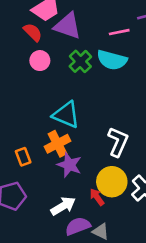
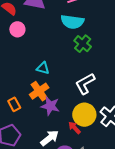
green cross: (80, 61) -> (83, 44), moved
cyan triangle: (66, 115) -> (43, 68), size x0.6
white L-shape: (118, 142) -> (85, 84), turned -135

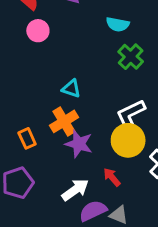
cyan semicircle: (72, 22) -> (118, 24), size x0.7
yellow circle: (84, 115) -> (128, 140), moved

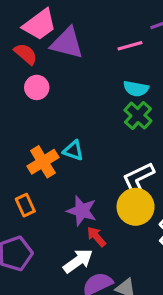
cyan semicircle: (118, 24) -> (136, 89), moved
orange cross: (64, 121) -> (43, 162), moved
red arrow: (112, 177) -> (96, 237), moved

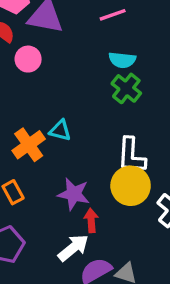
pink circle: (37, 87) -> (28, 59), moved
white L-shape: (138, 179) -> (131, 156), turned -57
red arrow: (96, 237) -> (91, 220), turned 40

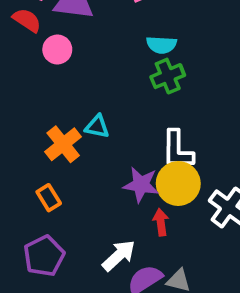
green cross: (126, 88) -> (168, 76), turned 32
purple star: (74, 194) -> (141, 185), moved
red arrow: (91, 220) -> (161, 222), moved

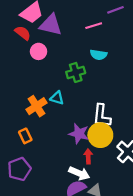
green cross: (168, 76) -> (76, 72), moved
white arrow: (119, 256) -> (79, 173), moved, turned 60

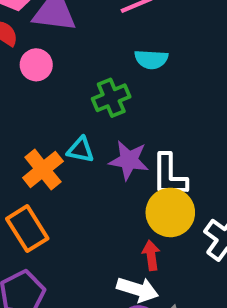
purple star: (79, 134) -> (129, 160), moved
orange rectangle: (25, 136) -> (27, 229), size x1.5

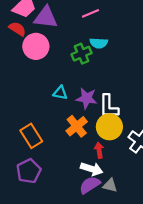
pink circle: (36, 65) -> (36, 46), size x1.5
green cross: (111, 98) -> (82, 54), moved
orange cross: (43, 170) -> (77, 126), moved

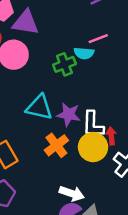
pink line: (90, 13) -> (98, 39), moved
cyan triangle: (60, 93) -> (39, 107), size x1.6
red arrow: (99, 150) -> (111, 136), moved

